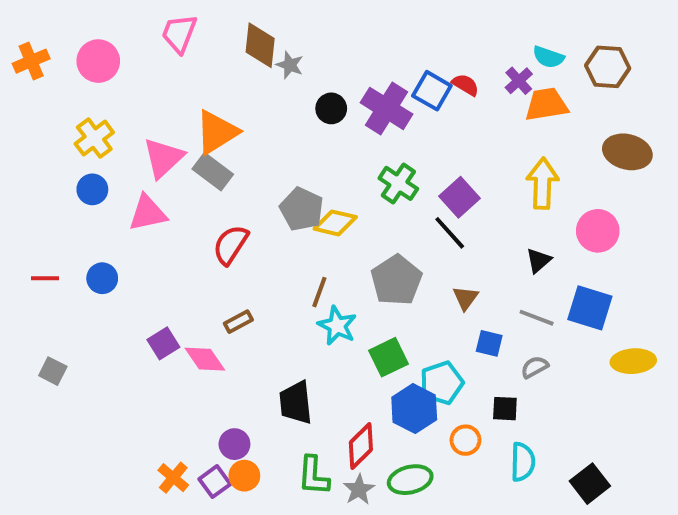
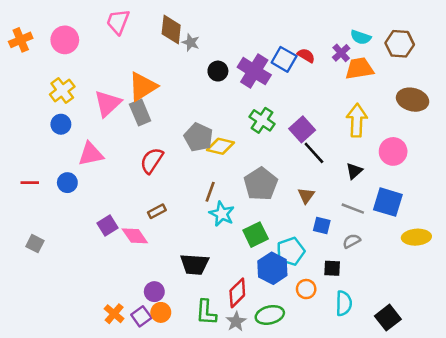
gray rectangle: (213, 172) -> (140, 113), turned 30
pink triangle: (148, 213) -> (91, 154), moved
black line: (450, 233) -> (314, 153), moved
black trapezoid: (296, 403) -> (195, 264), turned -80

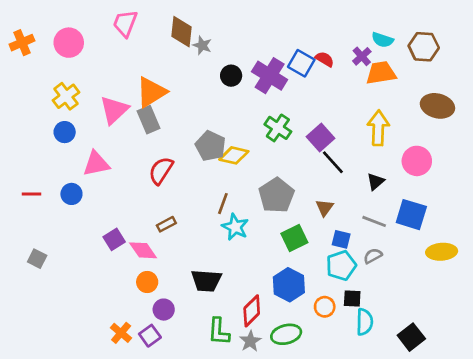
green square: (256, 235) -> (294, 238), moved
cyan pentagon: (291, 251) -> (341, 265), moved
black square: (332, 268) -> (352, 299), moved
orange circle: (161, 312) -> (147, 282), moved

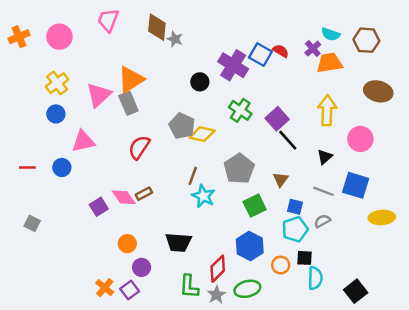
black circle: (231, 76) -> (200, 82), moved
pink diamond: (143, 250) -> (124, 197), moved

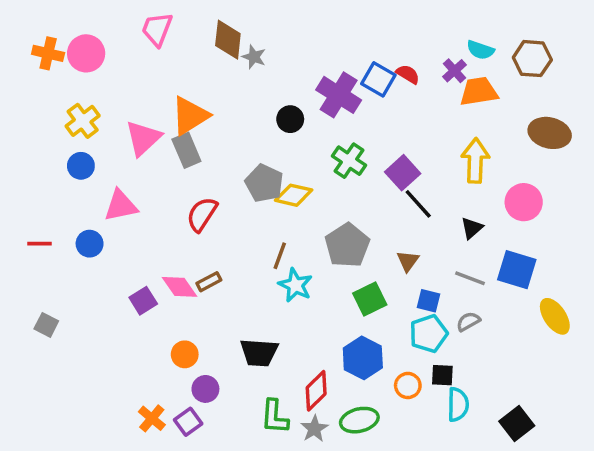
orange cross: (19, 37) -> (48, 53), moved, turned 36
yellow ellipse: (382, 217) -> (555, 316), turned 60

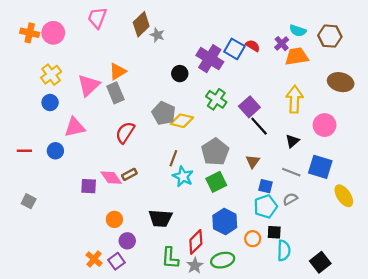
brown diamond: (228, 40) -> (141, 24), turned 40
orange triangle: (190, 116) -> (118, 71), size x0.7
green square: (370, 299) -> (216, 182), moved
purple square: (143, 301) -> (89, 186), turned 35

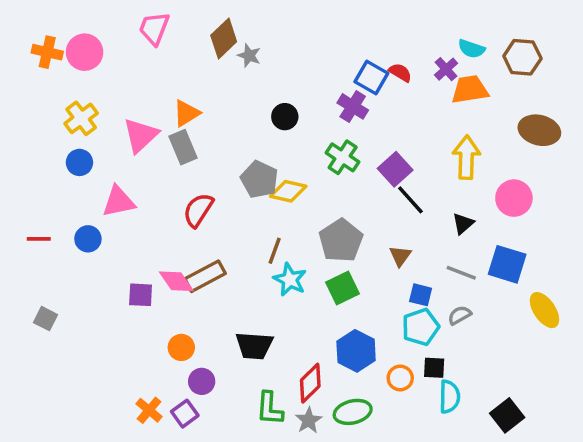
purple cross: (210, 59) -> (353, 106), moved, size x0.7
brown rectangle: (129, 174) -> (205, 276), size x1.6

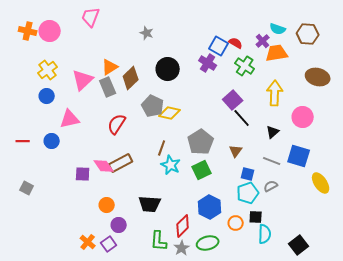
brown diamond: (224, 39) -> (131, 78), moved
black circle: (285, 117) -> (168, 69), size x1.5
green cross: (343, 157) -> (245, 66), moved

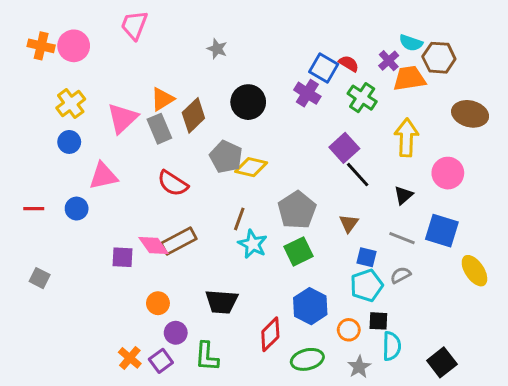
brown hexagon: (308, 34) -> (439, 58), moved
red semicircle: (117, 124) -> (173, 183), turned -90
green L-shape: (159, 241) -> (207, 356), moved
gray star: (182, 248) -> (359, 367), moved

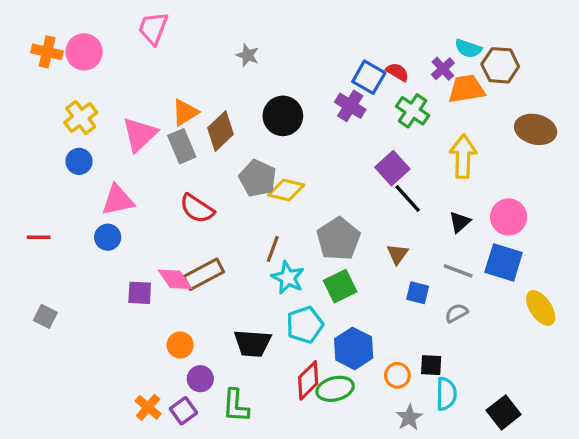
pink circle: (448, 173) -> (509, 217), moved
blue circle: (77, 209) -> (108, 237), moved
cyan pentagon: (367, 285) -> (305, 325), moved
green ellipse: (307, 359) -> (335, 389), moved

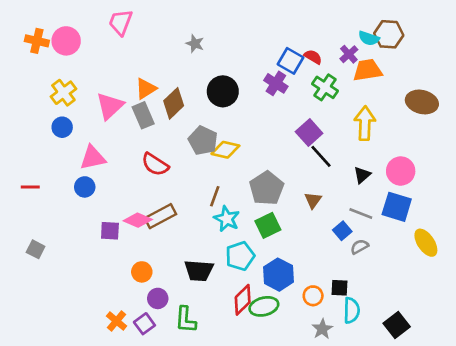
brown hexagon: (500, 65) -> (389, 34), moved
pink diamond: (175, 279) -> (138, 220), turned -32
blue square: (418, 293) -> (342, 231), moved, turned 36

